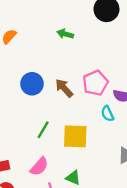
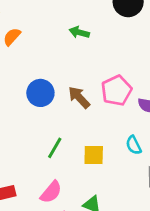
cyan semicircle: (107, 114) -> (134, 145), moved
yellow square: (75, 136) -> (94, 155), size x0.7

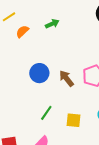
green arrow: (79, 32) -> (52, 24), moved, turned 136

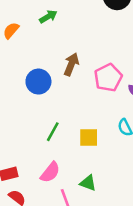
brown arrow: (67, 78) -> (71, 64), moved, turned 66

